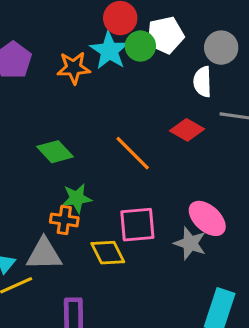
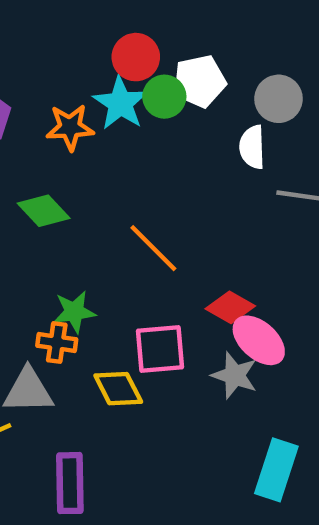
red diamond: (187, 130) -> (230, 307), moved
green diamond: (55, 152) -> (44, 211), moved

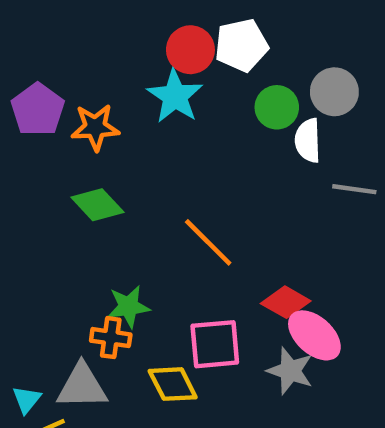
white pentagon: (199, 81) -> (241, 45), moved
green circle: (164, 97) -> (277, 107), moved
orange star: (70, 127) -> (95, 127), moved

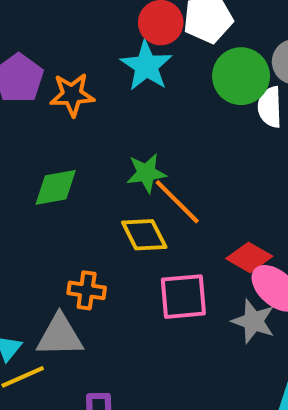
green circle: (277, 107) -> (241, 76), size x1.4
green diamond: (97, 205) -> (56, 187), moved, turned -57
green star: (128, 307) -> (146, 173), moved
yellow diamond: (173, 384) -> (144, 235), moved

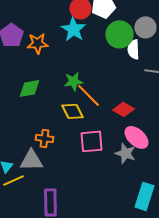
red diamond: (249, 257) -> (123, 109), moved

